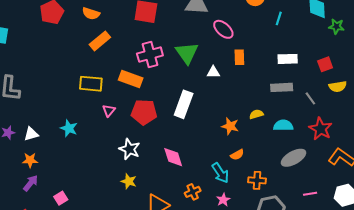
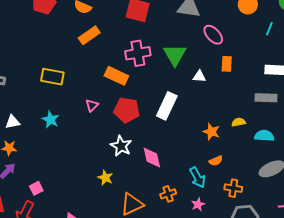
yellow rectangle: (91, 84) -> (52, 77), moved
white star: (130, 149) -> (121, 146), moved

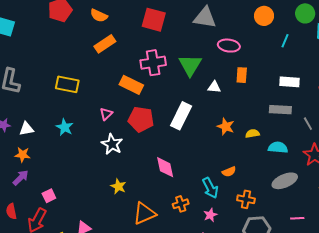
pink ellipse: (213, 35) -> (229, 46), turned -40
orange star: (211, 132) -> (226, 127), moved
white star: (121, 146) -> (112, 144), moved

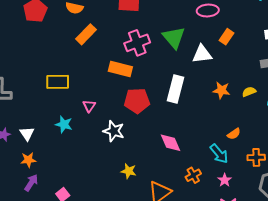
orange rectangle: (242, 75) -> (226, 37), turned 42
white triangle: (214, 87) -> (202, 54), size x1.5
pink triangle: (106, 114) -> (89, 106), moved
white triangle: (26, 129) -> (27, 134), turned -42

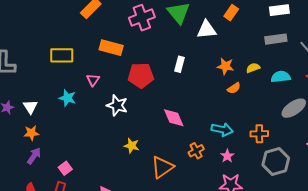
orange rectangle: (120, 69) -> (111, 48), moved
white rectangle: (176, 89) -> (180, 64), size x0.6
orange semicircle: (234, 134) -> (234, 88), moved
cyan arrow: (219, 154) -> (222, 129), turned -40

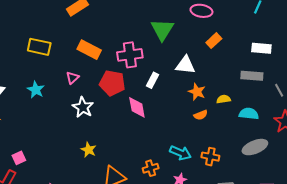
pink cross: (142, 18) -> (130, 55), moved
white triangle: (207, 30) -> (185, 65), moved
pink triangle: (93, 80) -> (73, 78), moved
pink diamond: (174, 118) -> (137, 107), moved
orange cross: (259, 134) -> (210, 157), moved

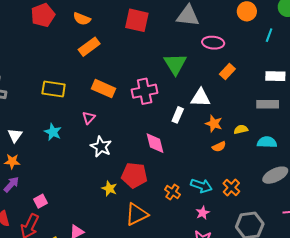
white rectangle: (152, 80) -> (178, 115), moved
red pentagon: (112, 83) -> (134, 175), moved
orange cross: (210, 157) -> (231, 187), turned 36
orange cross: (151, 168) -> (172, 192), moved, turned -35

